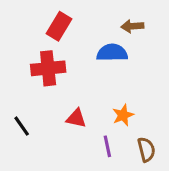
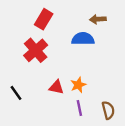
red cross: (48, 68) -> (36, 50), turned -35
orange star: (123, 115) -> (78, 85), moved

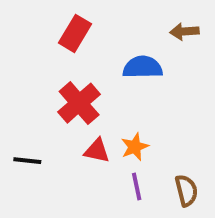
brown arrow: (98, 19) -> (184, 31), moved
red cross: (36, 50) -> (79, 103), moved
black line: (16, 93) -> (27, 161), turned -49

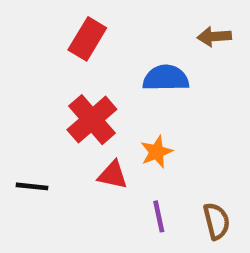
orange star: (135, 147) -> (157, 152), moved

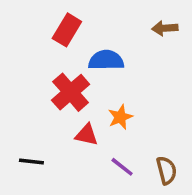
blue semicircle: (166, 78) -> (106, 60), moved
black line: (32, 186) -> (31, 161), moved
purple line: (159, 216) -> (122, 167), turned -40

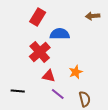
orange star: (120, 117) -> (76, 72), moved
purple line: (122, 167) -> (58, 94), moved
brown semicircle: (166, 170) -> (85, 99), moved

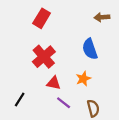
blue semicircle: (60, 34) -> (90, 49), moved, turned -108
black line: (18, 91) -> (20, 100), turned -64

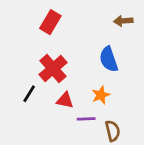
black line: (20, 100) -> (29, 94), moved
purple line: (64, 103) -> (86, 119), moved, turned -40

